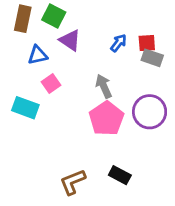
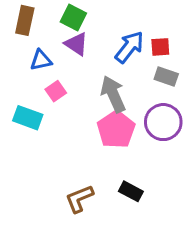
green square: (54, 16) -> (73, 17), moved
blue arrow: (119, 43) -> (129, 47), size x1.6
gray rectangle: (152, 58) -> (166, 76), moved
gray arrow: (104, 86) -> (113, 94), size x1.4

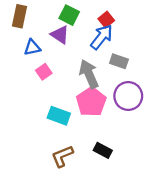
green square: (73, 17) -> (69, 15), moved
red square: (160, 47) -> (106, 20), moved, turned -35
gray rectangle: (166, 76) -> (119, 61), moved
cyan rectangle: (28, 118) -> (59, 116), moved

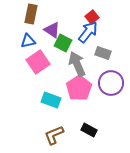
green square: (69, 15) -> (63, 43), moved
brown rectangle: (19, 16) -> (31, 14), moved
pink square: (44, 72) -> (38, 62), size x1.6

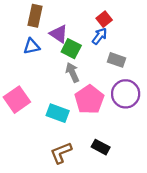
blue arrow: (88, 32) -> (100, 36), size x0.7
pink square: (38, 62) -> (17, 100), moved
gray arrow: (77, 64) -> (72, 72), moved, size x0.7

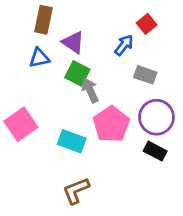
red square: (104, 19) -> (147, 24), moved
green square: (71, 49) -> (77, 73), moved
black rectangle: (101, 147) -> (155, 151), moved

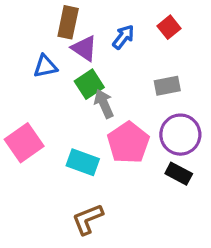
brown rectangle: (43, 20) -> (68, 22), moved
blue arrow: (124, 45) -> (123, 37), moved
green square: (77, 73) -> (89, 84), turned 30
gray rectangle: (145, 75) -> (167, 86), turned -30

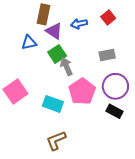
blue arrow: (123, 37) -> (79, 24), turned -140

